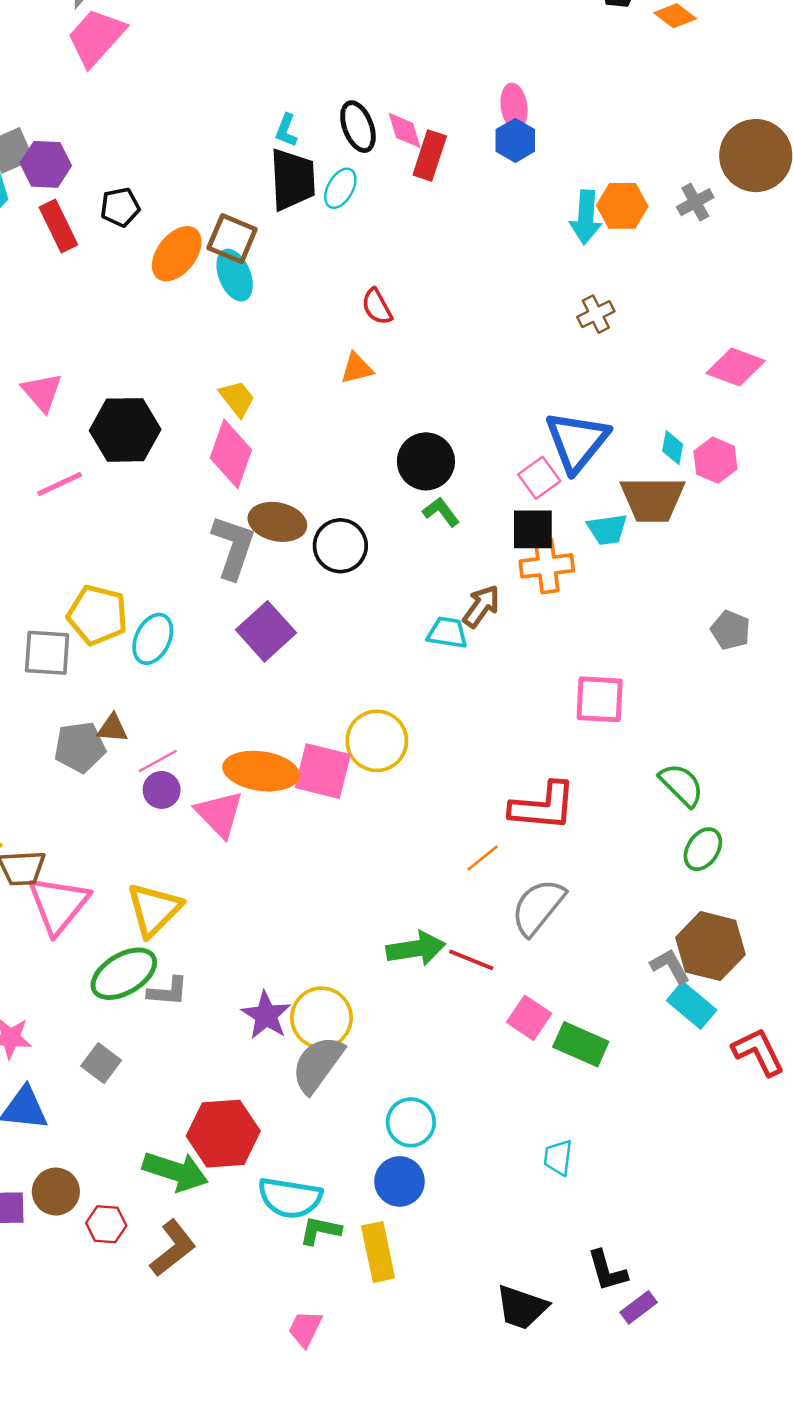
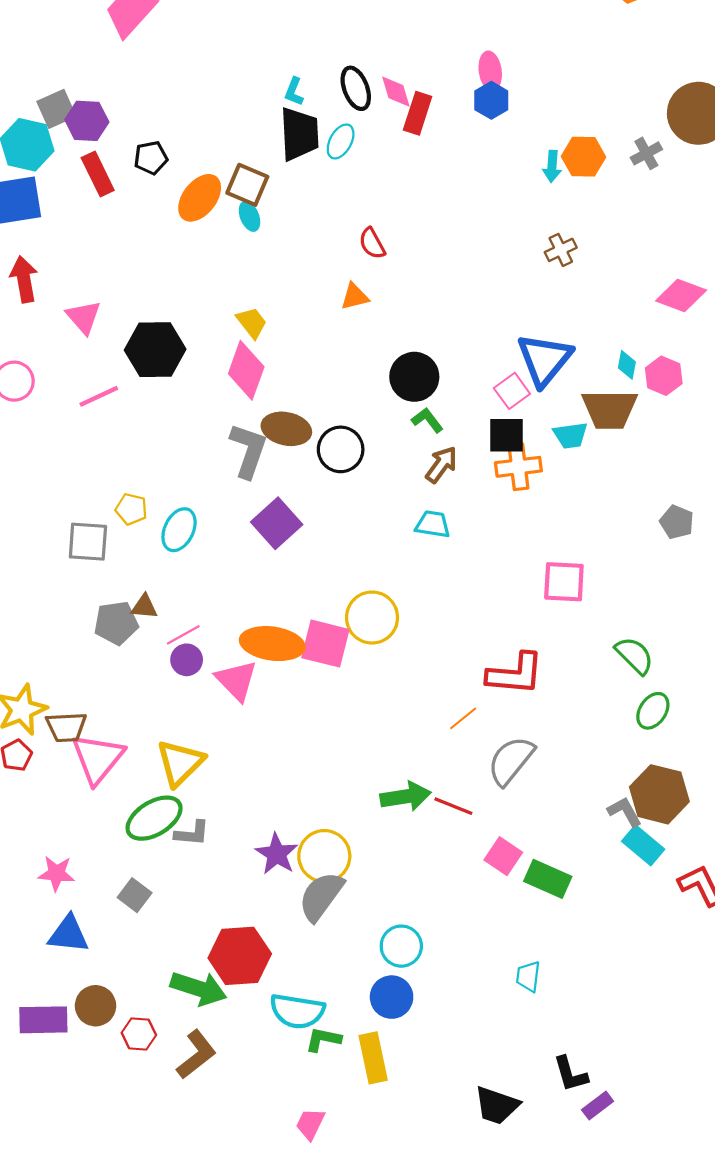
cyan arrow: (586, 217) -> (552, 166), size x0.7
cyan ellipse: (235, 275) -> (249, 216), size x0.7
brown arrow: (481, 606) -> (441, 465), moved
yellow pentagon: (97, 615) -> (131, 509), size x0.6

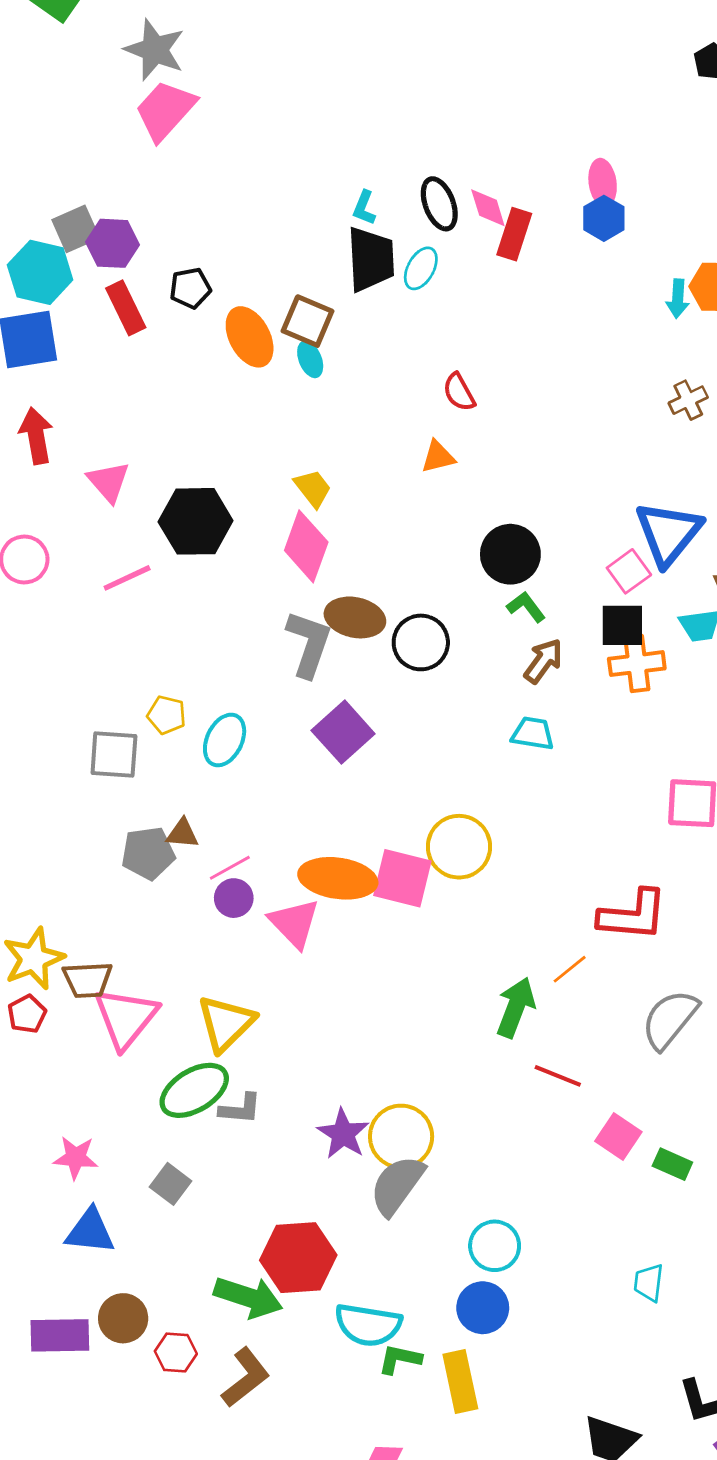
orange ellipse: (200, 198) -> (250, 337), turned -66
gray semicircle: (511, 761) -> (670, 1019), moved
green arrow: (406, 796) -> (516, 1007), moved, turned -60
green rectangle: (548, 879) -> (672, 1164), size x0.7

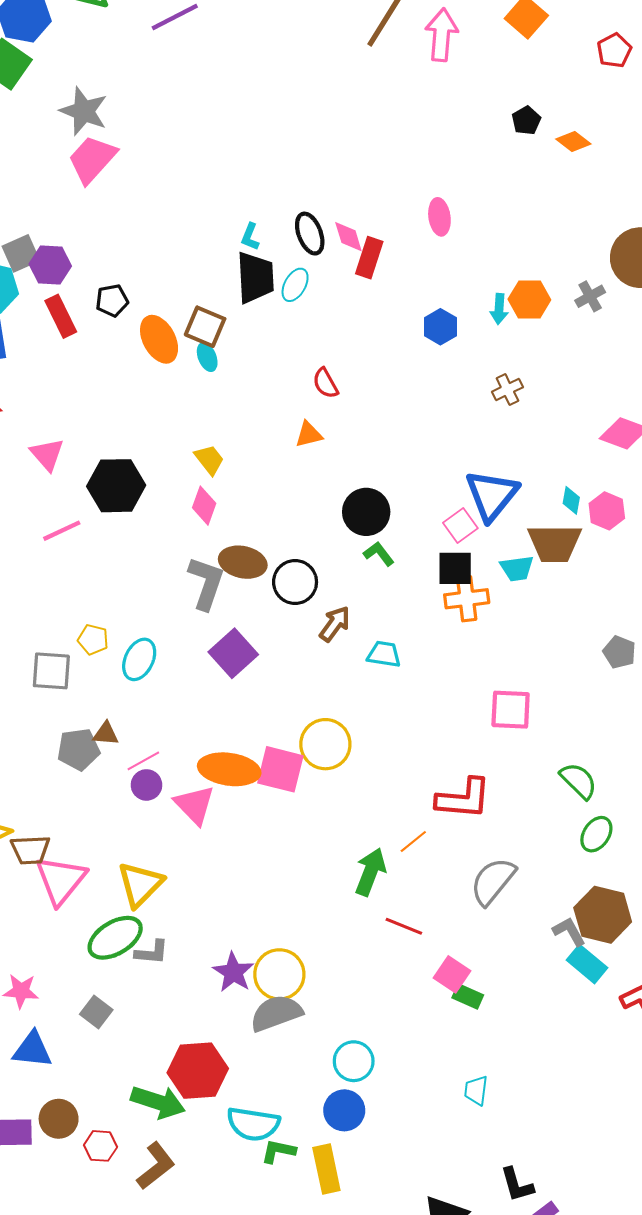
blue hexagon: (604, 218) -> (440, 327), moved
pink diamond: (306, 546) -> (204, 506), size x0.7
brown arrow: (543, 661) -> (335, 624), moved
green rectangle: (672, 1164) -> (468, 996), moved
gray semicircle: (397, 1185) -> (276, 1013), turned 34

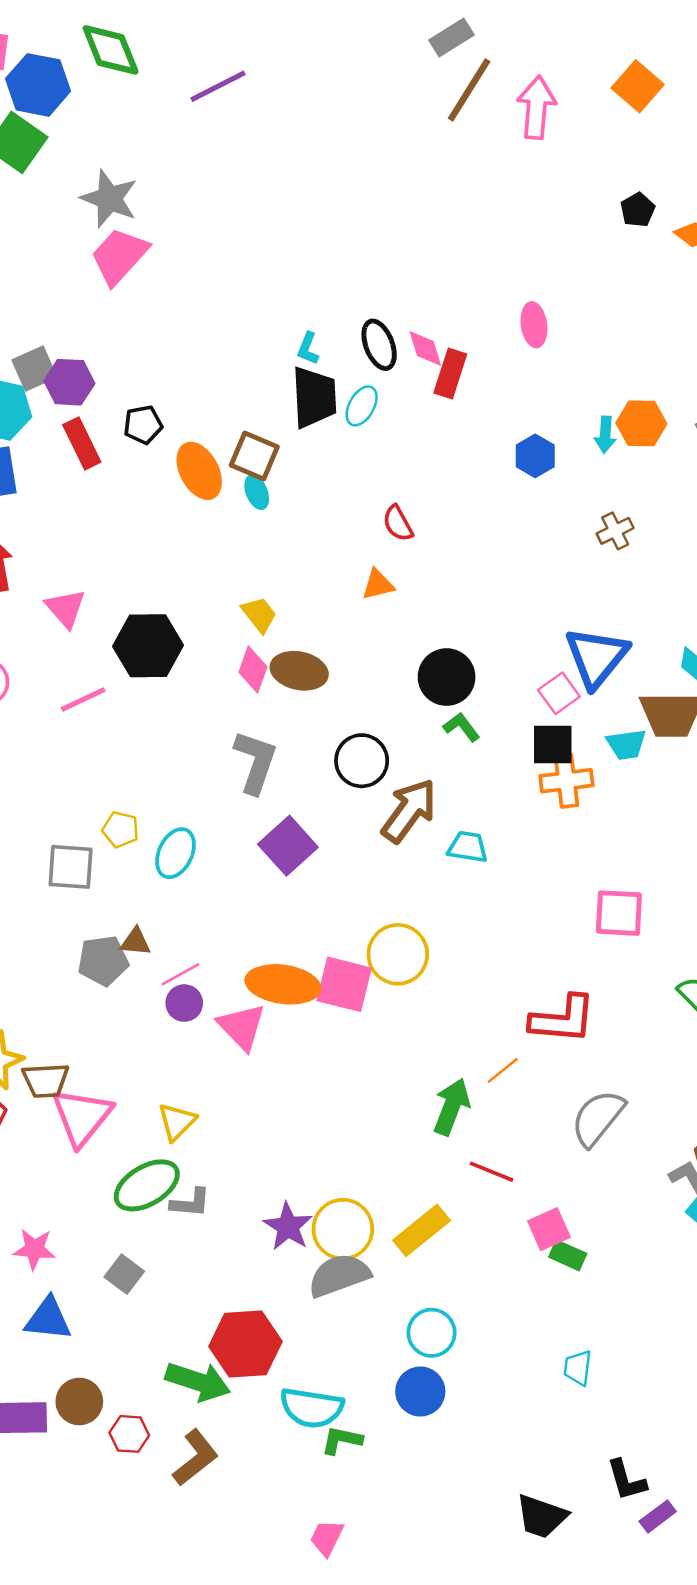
brown ellipse: (243, 562) -> (299, 671), moved
brown arrow: (335, 624) -> (409, 811), size x1.5
yellow triangle: (140, 884) -> (177, 1122), size x0.7
pink square: (452, 974) -> (549, 1229), turned 32
yellow rectangle: (326, 1169) -> (422, 1230), moved, turned 63

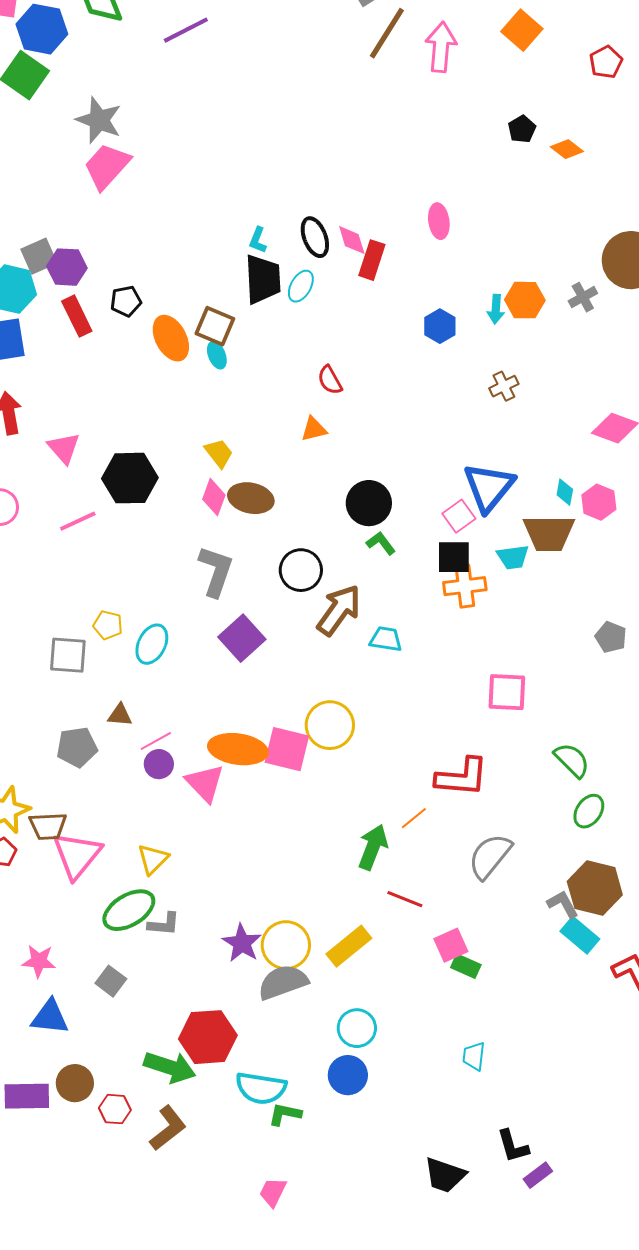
gray pentagon: (103, 961) -> (77, 747), moved

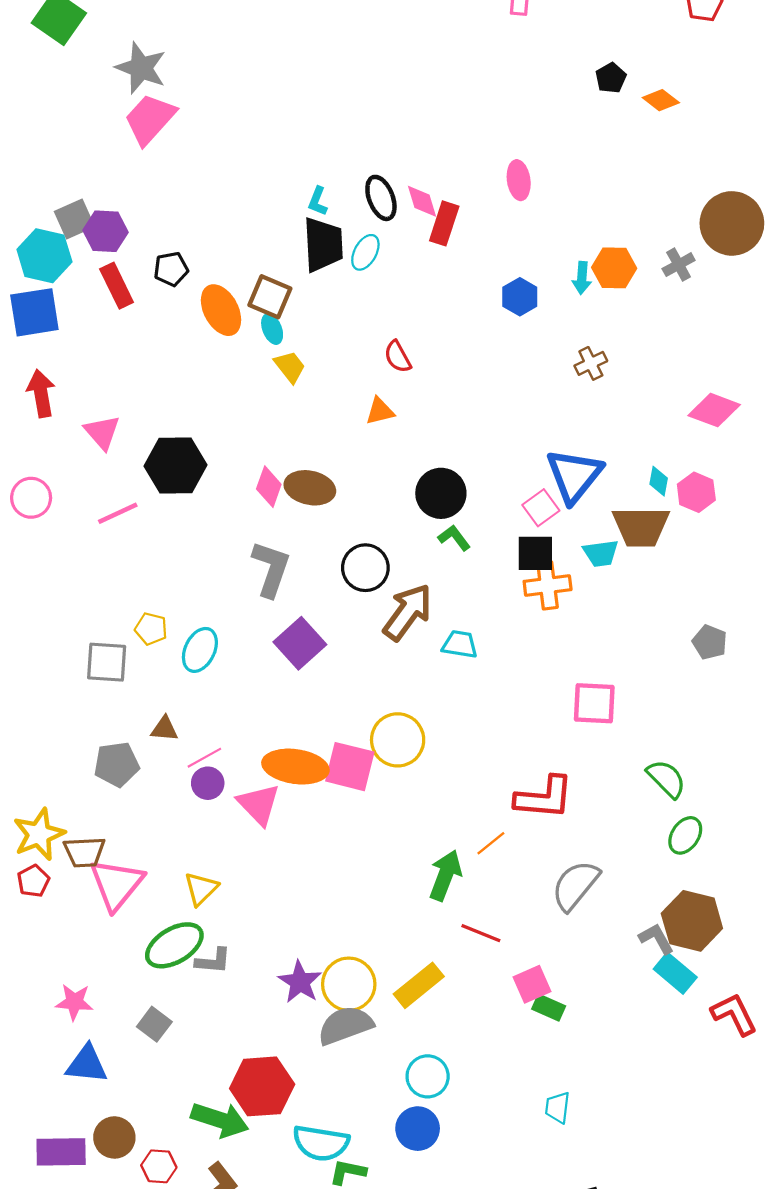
yellow trapezoid: (219, 453) -> (290, 367), moved

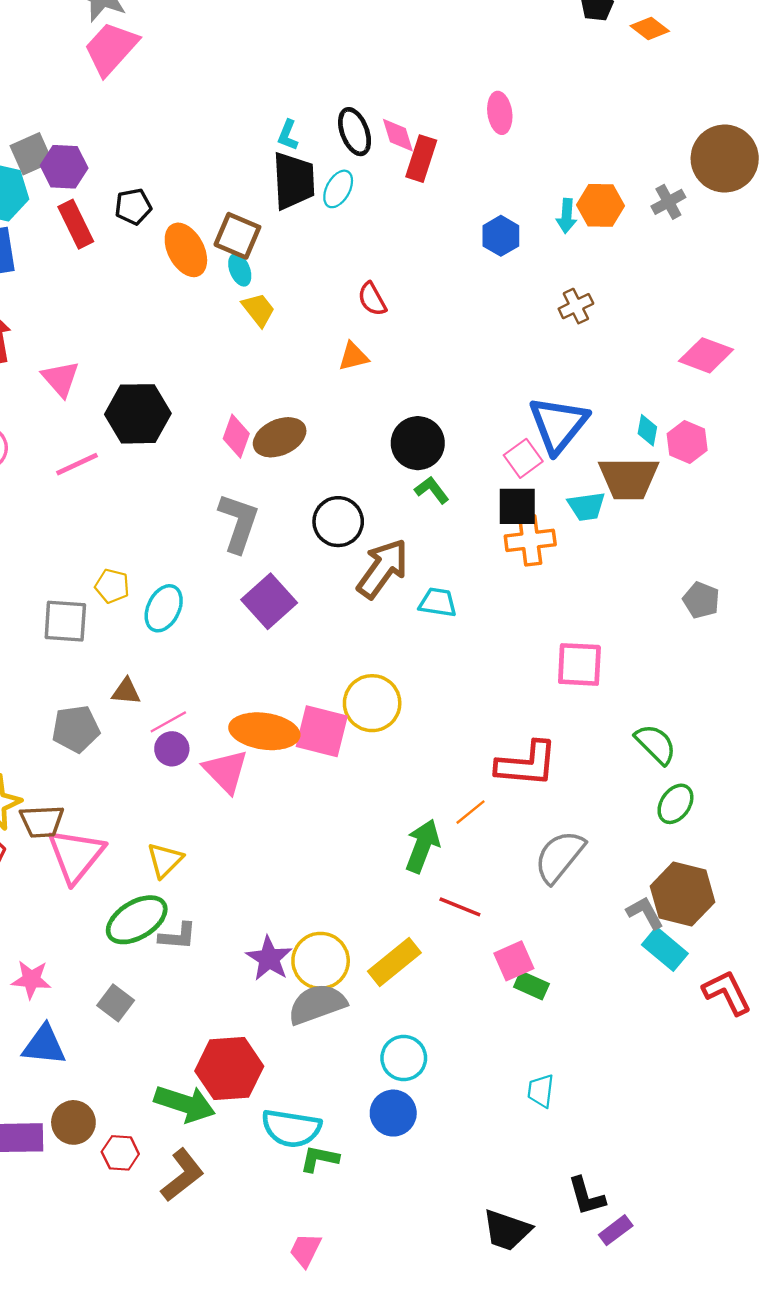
brown ellipse: (310, 488) -> (280, 437), turned -36

